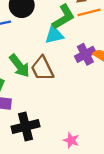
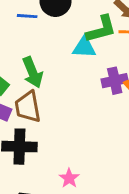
brown trapezoid: (42, 69) -> (28, 107), moved

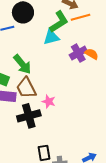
pink star: (69, 178) -> (49, 101), moved

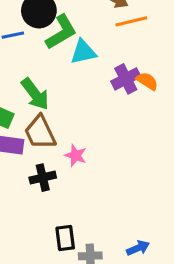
green L-shape: (59, 22) -> (61, 32), moved
black cross: (29, 116) -> (43, 178), size x0.7

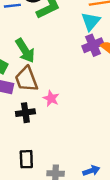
cyan triangle: (83, 52) -> (91, 21), moved, turned -42
black rectangle: (65, 238) -> (26, 159), moved

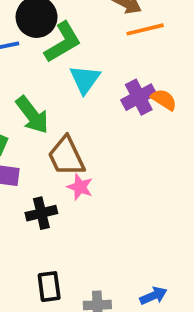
cyan triangle: (91, 21) -> (85, 79), moved
brown trapezoid: (26, 79) -> (66, 156), moved

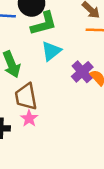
purple cross: (139, 97) -> (82, 72), turned -30

